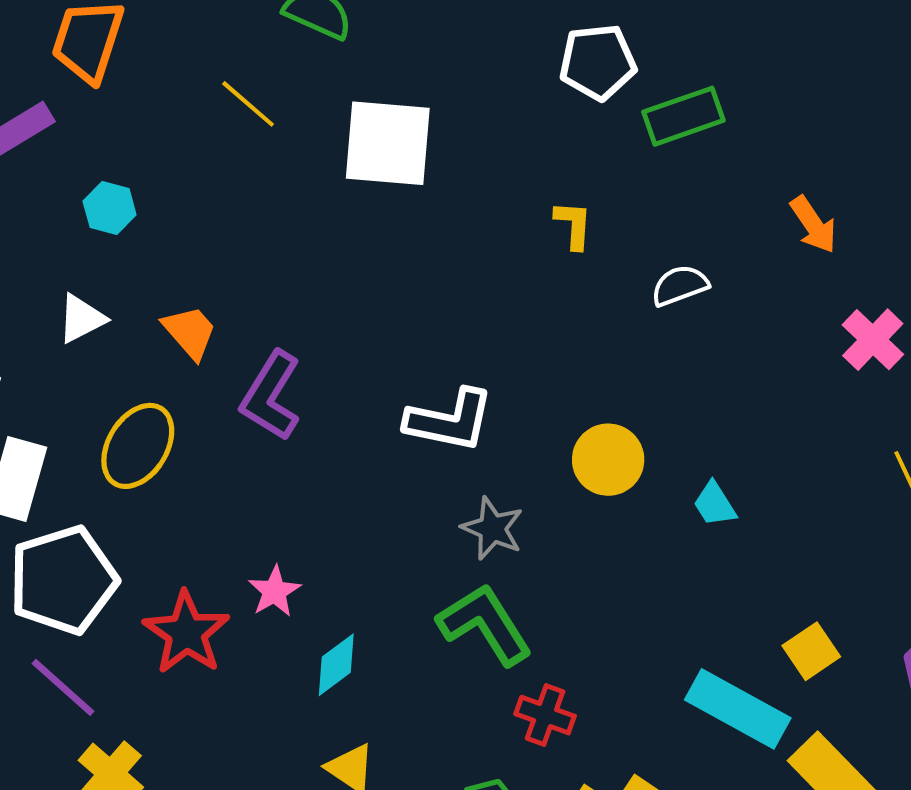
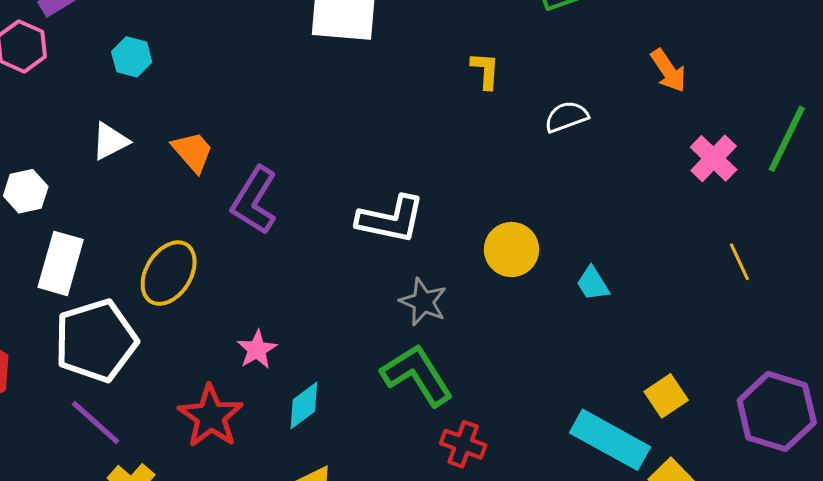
yellow ellipse: (138, 446) -> (169, 273), moved
red star: (186, 633) -> (211, 416), moved

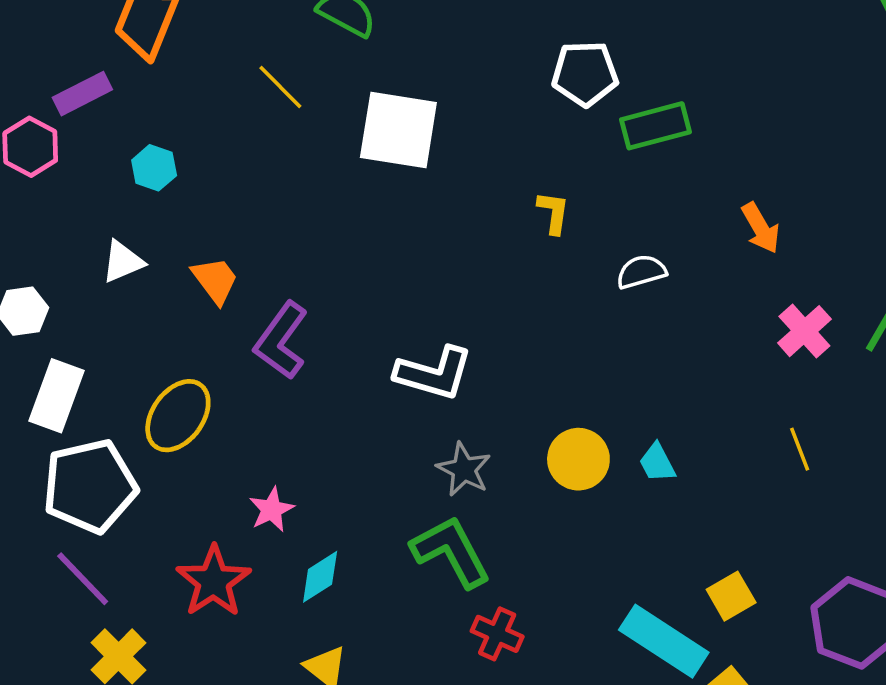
yellow circle: (512, 250) -> (578, 459), moved
yellow line: (739, 262) -> (800, 449), moved

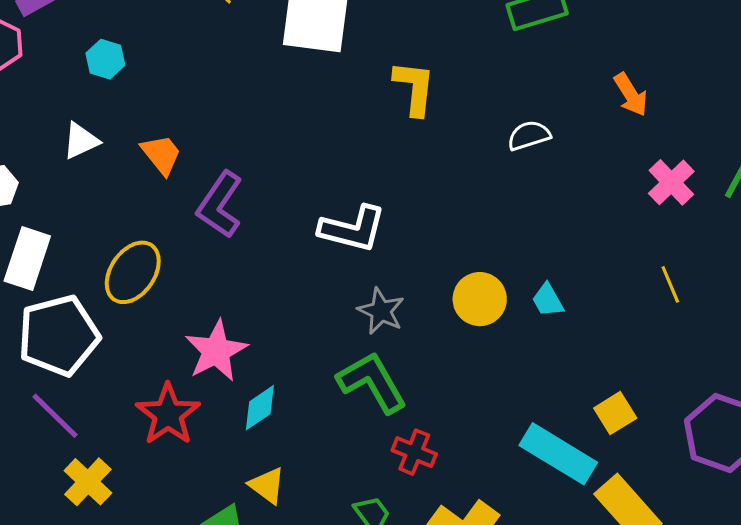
yellow L-shape: (553, 213) -> (414, 88), moved, size x1.5
pink star: (272, 510) -> (216, 351), size x1.6

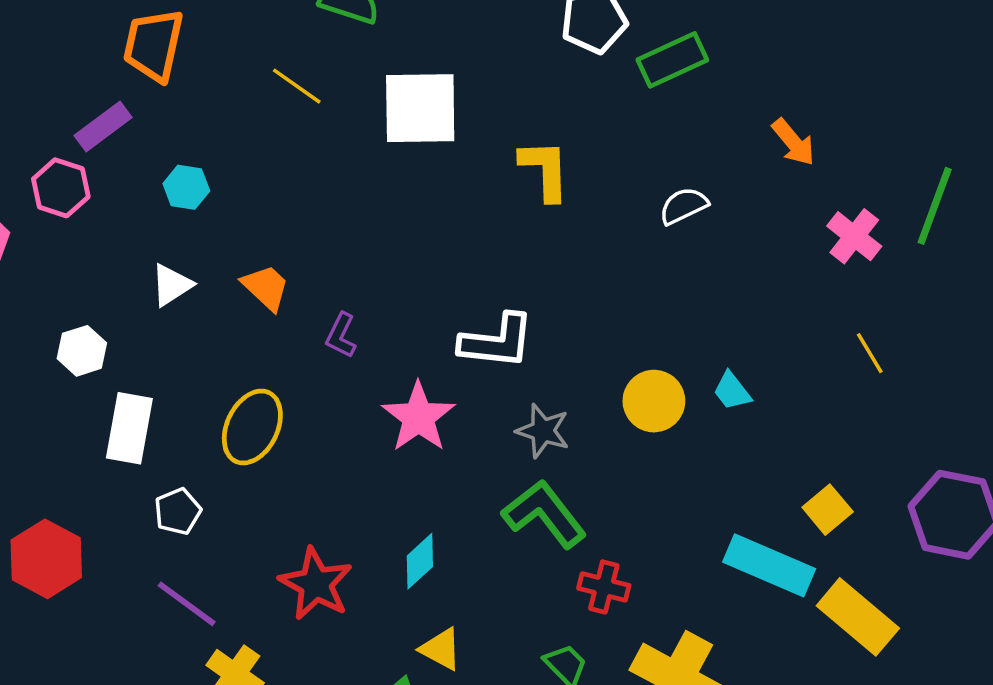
purple L-shape: (220, 205) -> (341, 335), size x0.6
white pentagon: (59, 336) -> (178, 511), size x0.5
pink star: (216, 351) -> (418, 417), moved

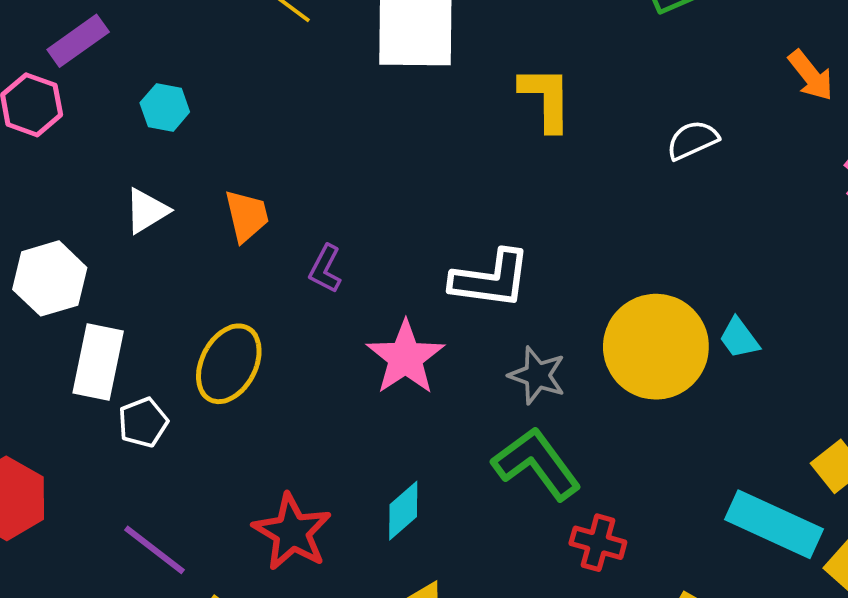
orange trapezoid: (266, 287) -> (247, 216), turned 32
white hexagon: (82, 351) -> (50, 278), size x1.4
yellow circle: (654, 401) -> (656, 347), size x1.6
white pentagon: (178, 511) -> (143, 422), moved

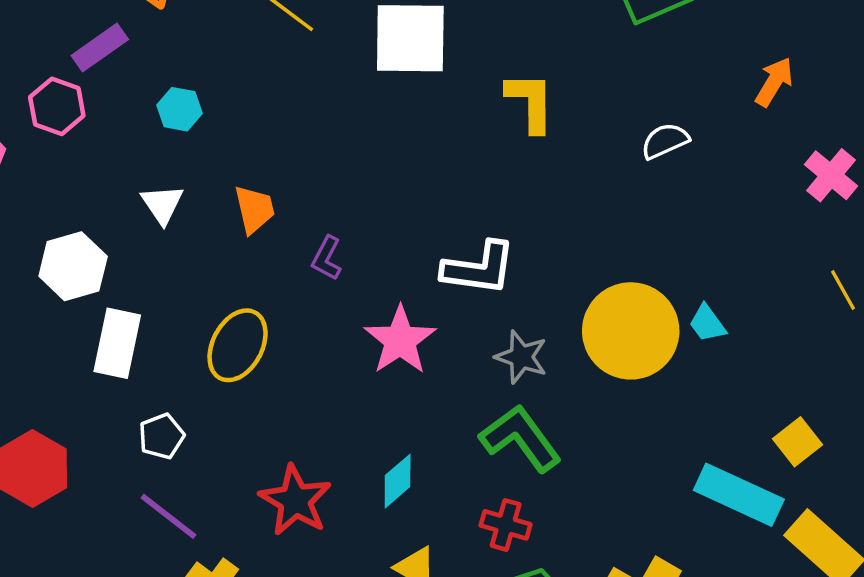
orange arrow: (811, 75) -> (774, 82), turned -111
white triangle: (147, 211) -> (162, 204), turned -33
white pentagon: (143, 422) -> (162, 436), moved
red cross: (598, 543) -> (506, 525), moved

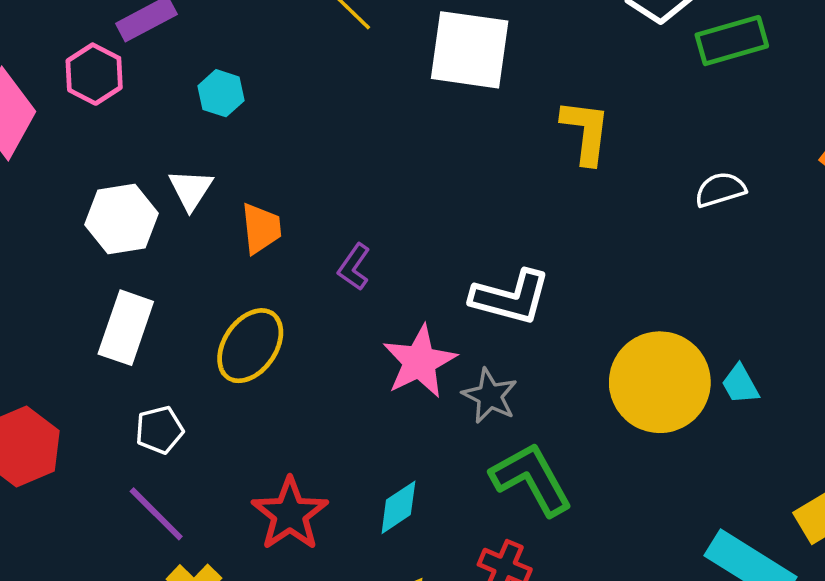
orange trapezoid: (254, 209) -> (261, 228), moved
white hexagon: (73, 266) -> (122, 219), moved
gray star: (521, 357) -> (490, 396), moved

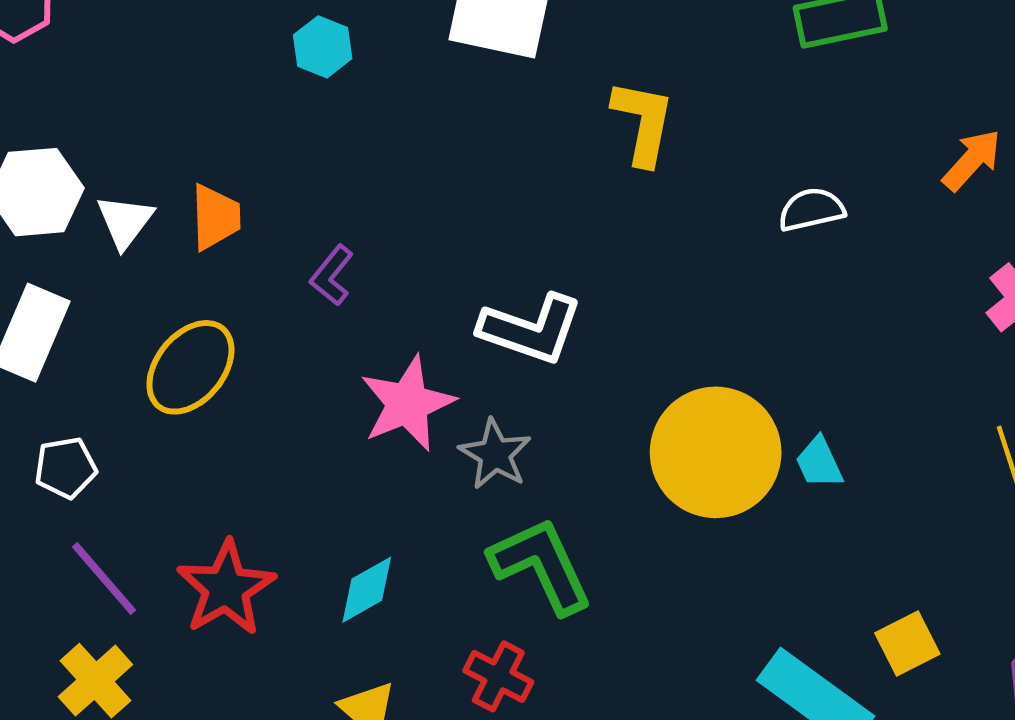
cyan hexagon: (221, 93) -> (323, 47), moved
white triangle: (191, 189) -> (125, 221), moved
purple line: (156, 514) -> (104, 579), moved

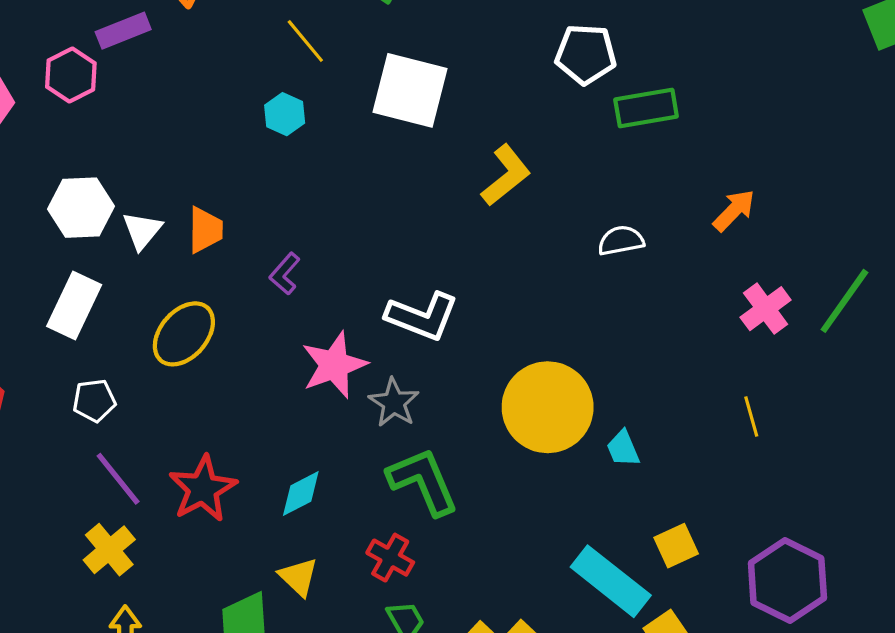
yellow L-shape: (643, 122) -> (506, 175), turned 38
cyan trapezoid: (819, 463) -> (623, 449), moved

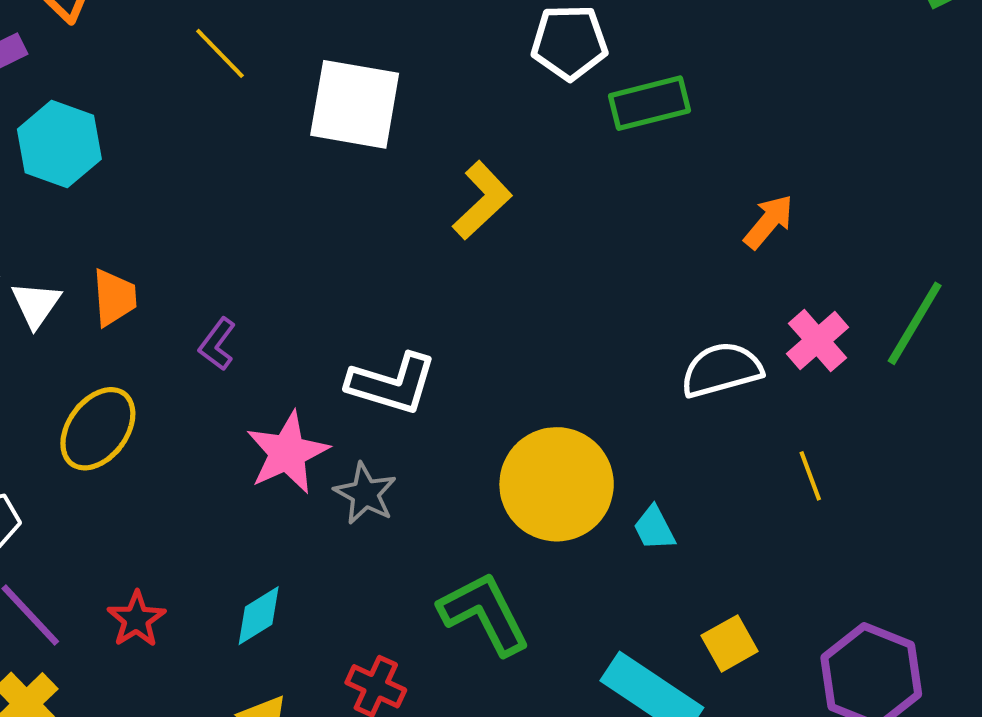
cyan hexagon: (285, 114) -> (59, 144), moved, size x1.6
white semicircle: (621, 241) -> (721, 370), moved, size x1.4
green L-shape: (423, 481) -> (484, 613), moved
red star: (203, 489) -> (136, 619), size x0.7

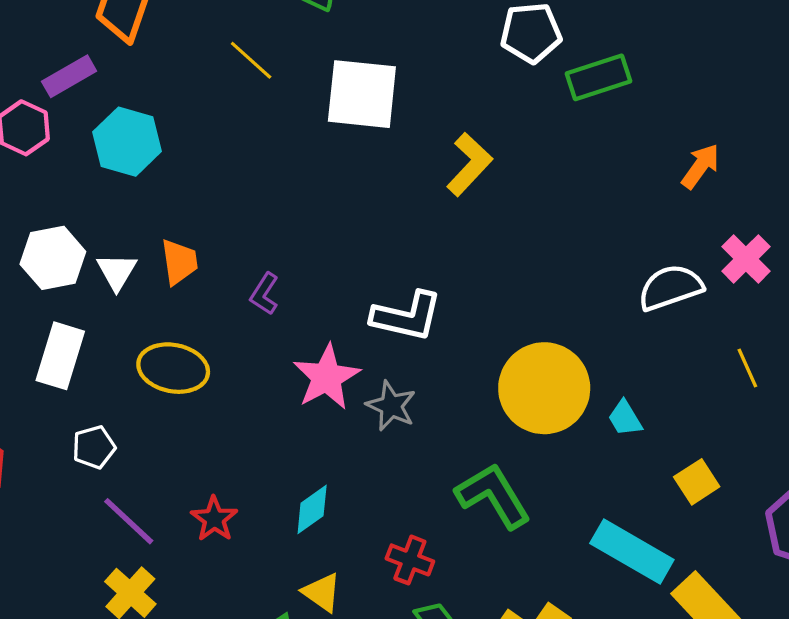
yellow ellipse: (98, 429) -> (173, 368), turned 68
yellow square: (730, 643) -> (697, 482), moved

